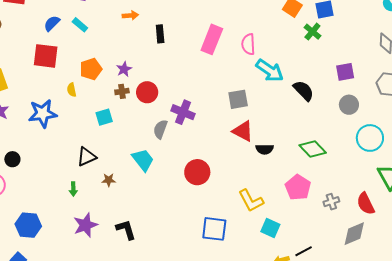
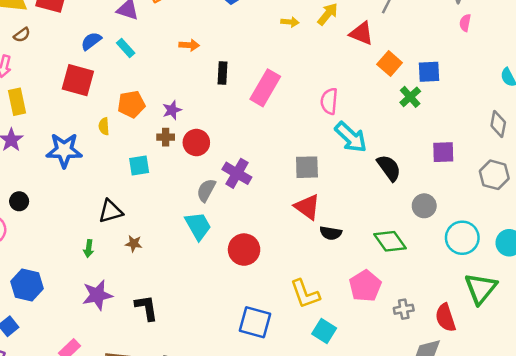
pink rectangle: (212, 39) -> (265, 88), moved
gray circle: (349, 105) -> (424, 206), moved
cyan trapezoid: (143, 160) -> (198, 226), moved

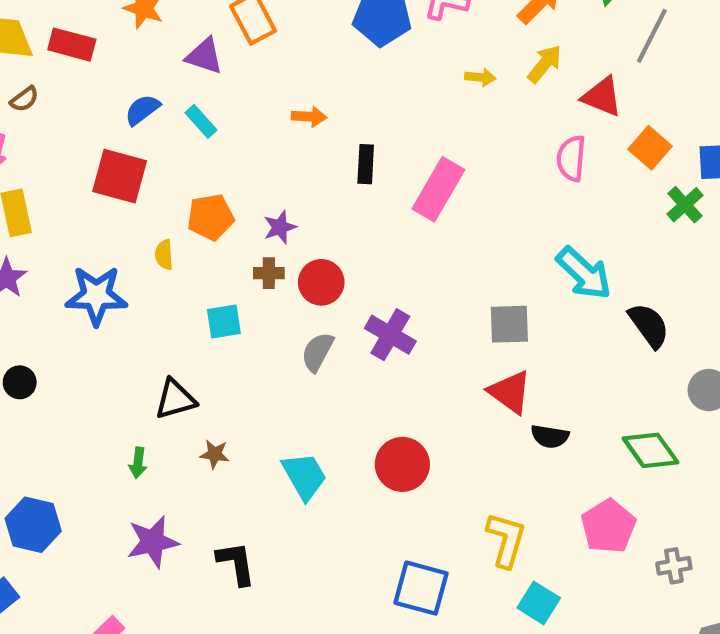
pink semicircle: (329, 101) -> (571, 158), moved
gray semicircle: (206, 190) -> (317, 352), moved
cyan trapezoid: (198, 226) -> (304, 476), moved
yellow L-shape: (305, 294) -> (506, 540), turned -144

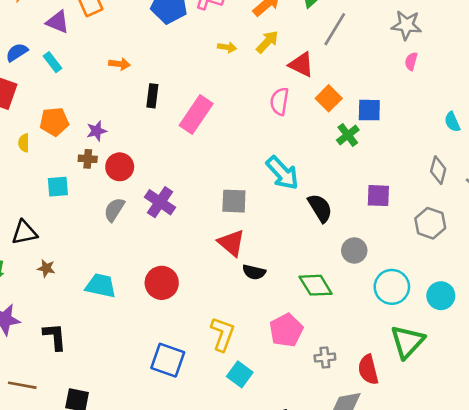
cyan trapezoid: (304, 476) -> (101, 286), turned -52

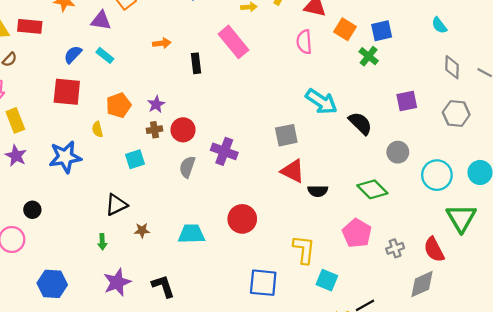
pink rectangle: (196, 115) -> (233, 42), moved, turned -60
cyan semicircle: (452, 122) -> (439, 25), moved

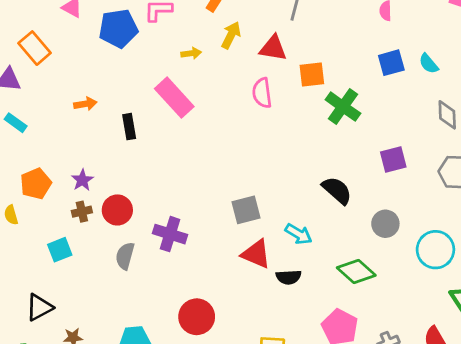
orange square: (345, 29) -> (312, 75), turned -35
blue square: (382, 31) -> (391, 63), moved
green cross: (369, 56) -> (343, 107), size x1.4
cyan arrow: (321, 102) -> (299, 234), moved, size x0.7

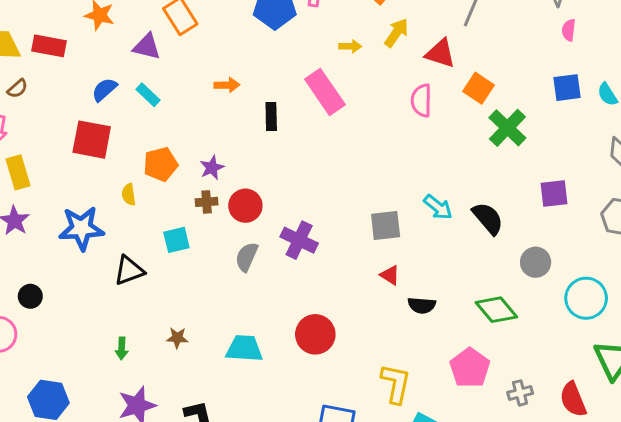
orange square: (312, 75) -> (479, 88), turned 32
cyan arrow: (299, 234) -> (438, 207), moved
red triangle: (256, 254) -> (390, 275), size x0.6
black triangle: (39, 307) -> (129, 271), moved

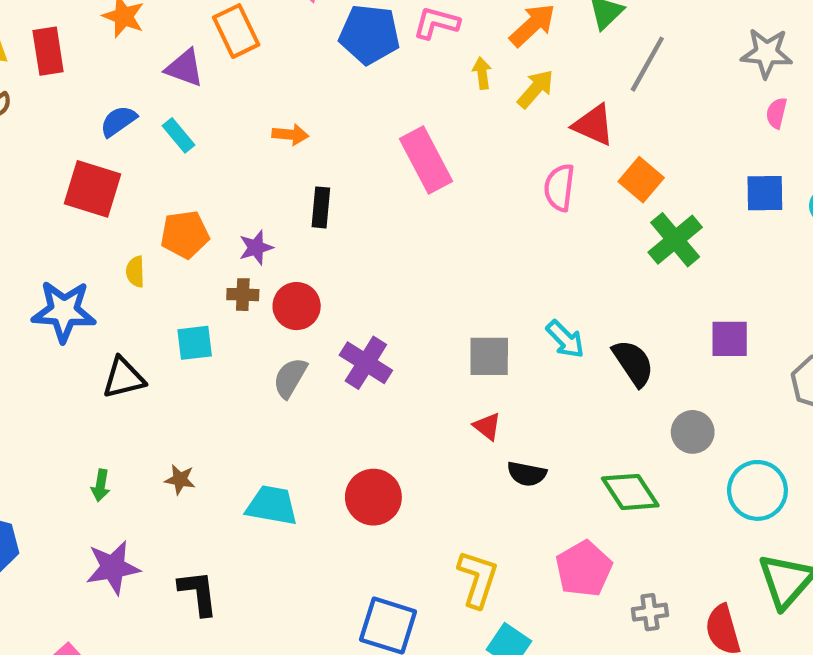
red rectangle: (49, 46) -> (48, 51), turned 64
yellow arrow: (350, 46) -> (482, 73), moved, turned -105
black rectangle: (271, 117) -> (321, 207), moved

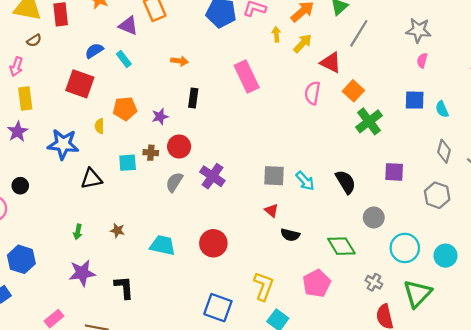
brown cross: (243, 295) -> (151, 153), moved
cyan arrow: (565, 339) -> (305, 181), moved
gray cross: (650, 612) -> (374, 282), moved, turned 35

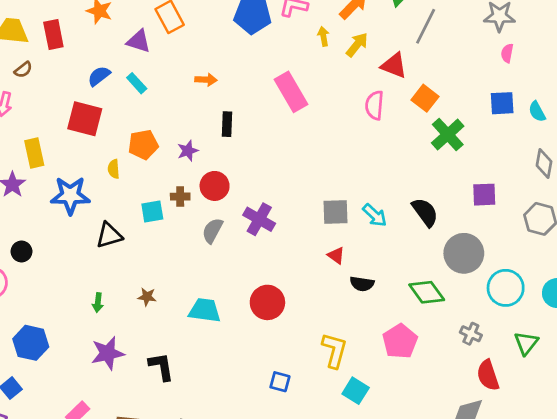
yellow rectangle: (25, 99) -> (34, 153), moved
gray circle: (374, 217) -> (464, 253), size x1.5
green triangle: (417, 294) -> (526, 343), size x0.7
blue square: (218, 308) -> (280, 382), size x0.6

